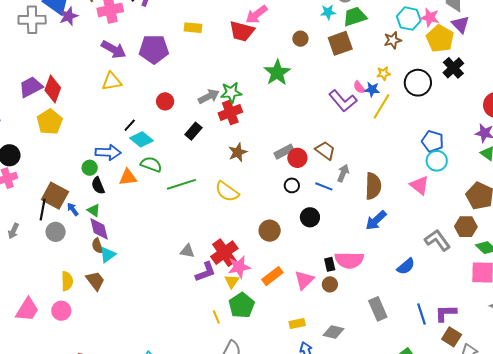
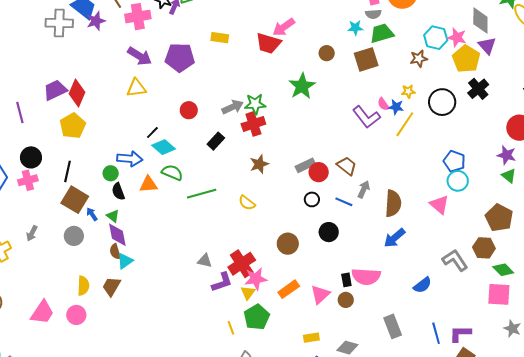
yellow semicircle: (227, 192) -> (247, 203), size x0.7
black line: (43, 210) -> (67, 171), moved
brown trapezoid: (95, 281) -> (111, 286), turned -115

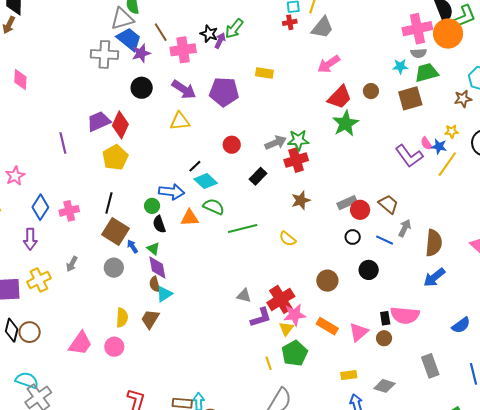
red trapezoid: (268, 43) -> (340, 97), moved, turned -64
black circle: (31, 157) -> (142, 88), moved
orange rectangle: (289, 289) -> (327, 326), turned 65

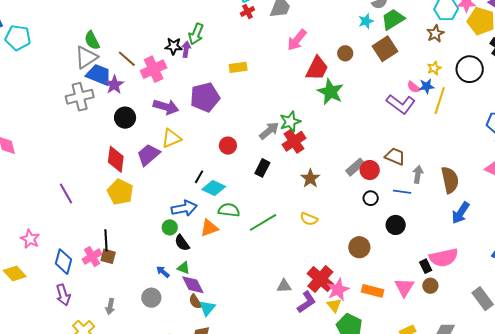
purple trapezoid: (99, 121) -> (148, 155), moved
black line: (109, 203) -> (106, 240), moved
brown square: (116, 231) -> (108, 256), moved, size x0.6

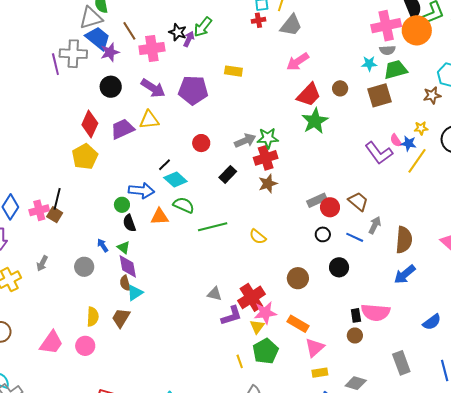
brown star: (310, 178) -> (268, 184), moved
purple line: (66, 194) -> (55, 64), moved
pink triangle: (404, 287) -> (315, 348), moved

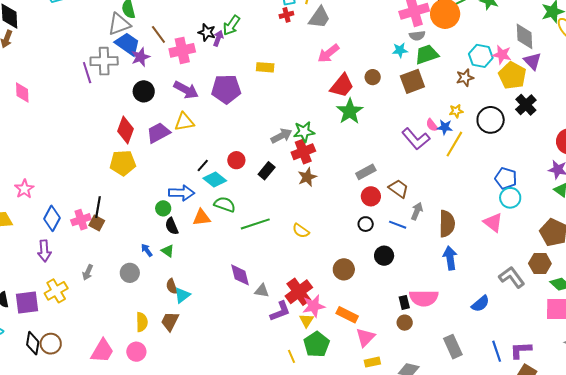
red circle: (201, 143) -> (236, 160), moved
yellow pentagon: (85, 157) -> (123, 163), turned 30
gray rectangle: (317, 200) -> (366, 172), moved
purple diamond: (128, 266) -> (240, 275), moved
blue arrow: (405, 274) -> (450, 258), turned 125

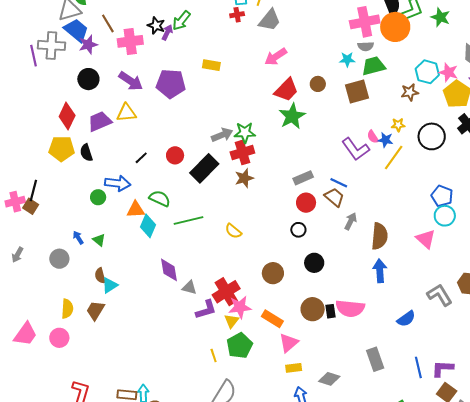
black rectangle: (267, 171) -> (204, 168), size x1.6
cyan diamond: (215, 180) -> (148, 226), moved, turned 70
blue line: (398, 225) -> (339, 183), moved
black semicircle: (172, 226) -> (86, 153), moved
brown circle: (405, 323) -> (313, 309), moved, size x1.5

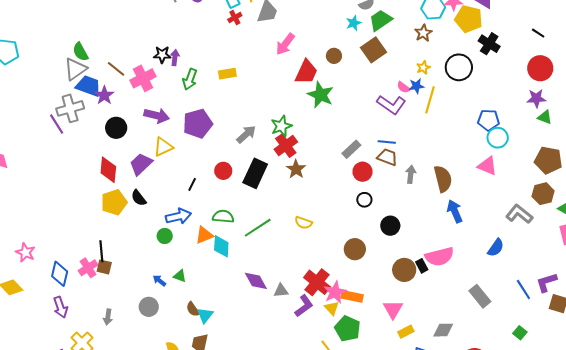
green arrow: (181, 21) -> (190, 79), moved
purple pentagon: (171, 84) -> (198, 124), moved
gray arrow: (222, 135) -> (246, 134), moved
orange rectangle: (272, 319) -> (352, 296), moved

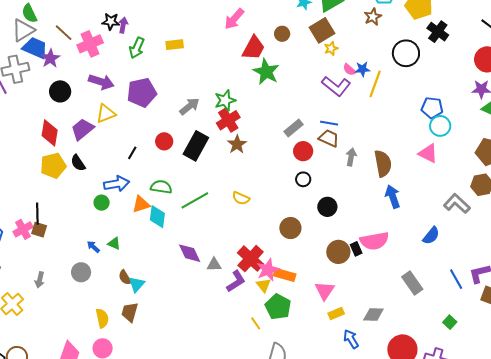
yellow star: (423, 68) -> (331, 48), moved

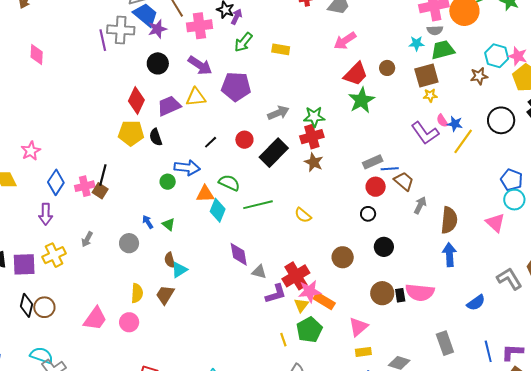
blue line: (329, 123) -> (390, 169), moved, turned -30
brown star: (237, 144) -> (314, 162), turned -30

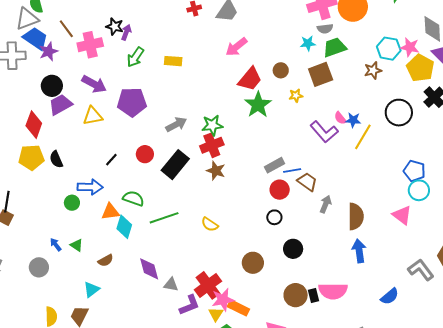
yellow star: (430, 95) -> (296, 96), moved
purple trapezoid: (169, 106) -> (60, 105), moved
brown semicircle: (170, 260) -> (106, 260), moved, turned -98

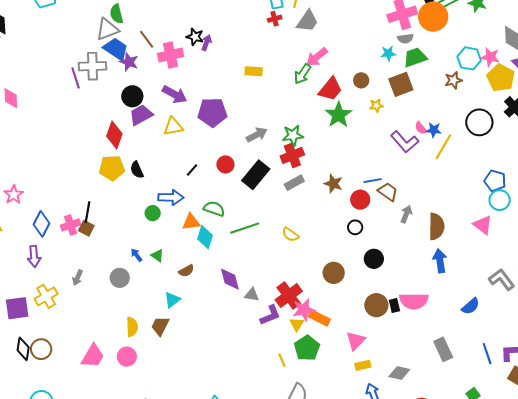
purple star: (48, 51) -> (129, 62), turned -30
green arrow: (135, 57) -> (302, 74), moved
gray rectangle: (274, 165) -> (294, 183), moved
brown star: (216, 171) -> (333, 184), moved

